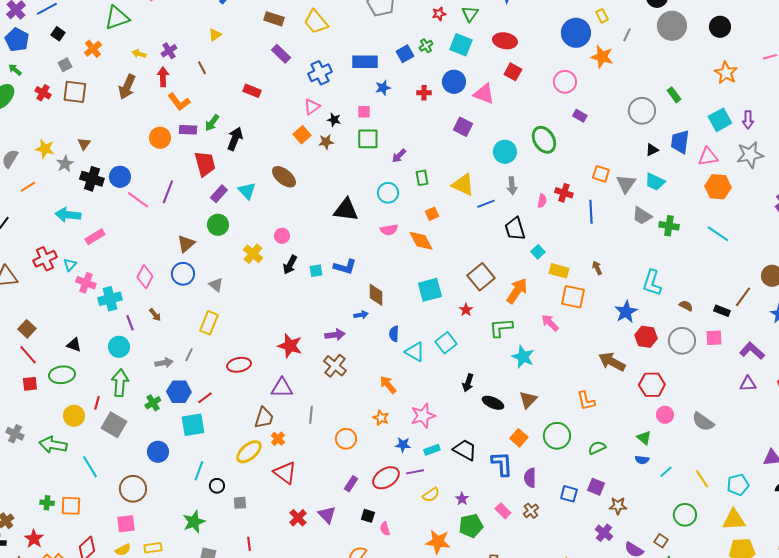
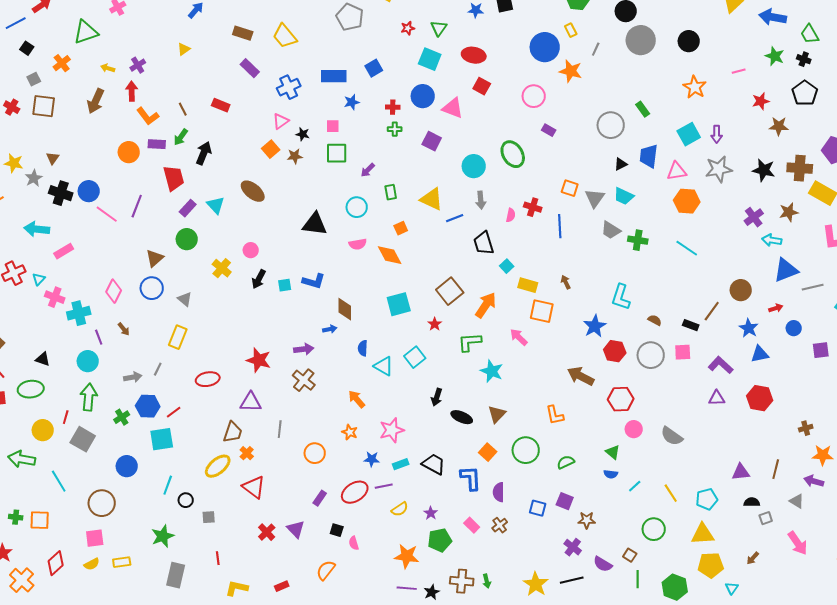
green cross: (426, 46) -> (395, 129), moved, turned 32
brown line: (202, 68) -> (183, 109), moved

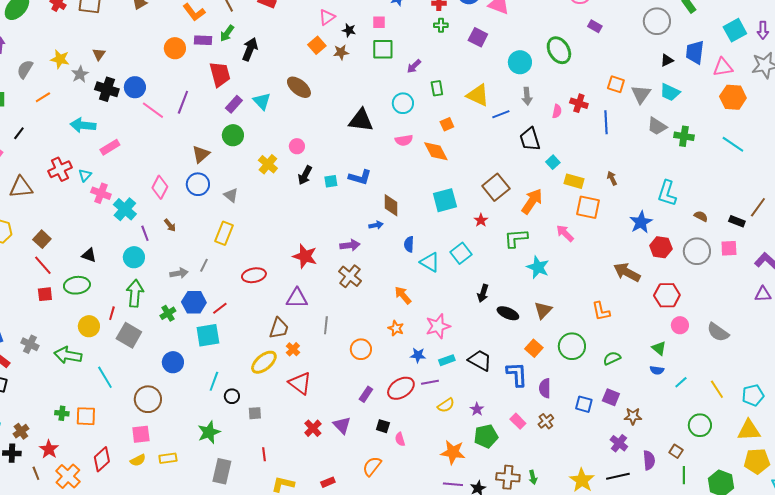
cyan cross: (79, 313) -> (125, 209), turned -35
purple semicircle: (603, 564) -> (649, 460), turned -126

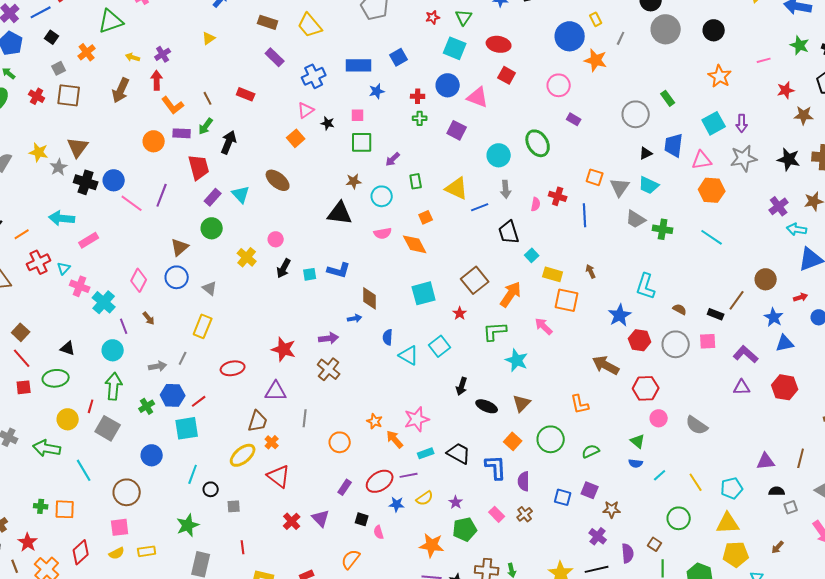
brown star: (341, 52) -> (354, 181), moved
brown triangle: (99, 54) -> (78, 147), size x1.6
orange line: (43, 97) -> (22, 234), moved
orange arrow: (403, 295) -> (395, 439), moved
blue star: (418, 355) -> (397, 504), moved

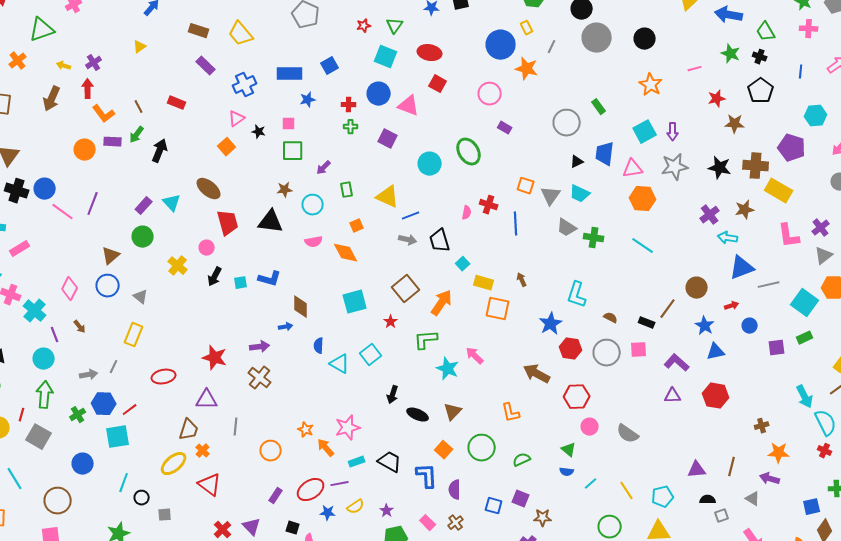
red trapezoid: (199, 167) -> (228, 223), moved
gray arrow: (506, 189) -> (408, 240), moved, turned -72
pink arrow: (544, 326) -> (475, 356), moved

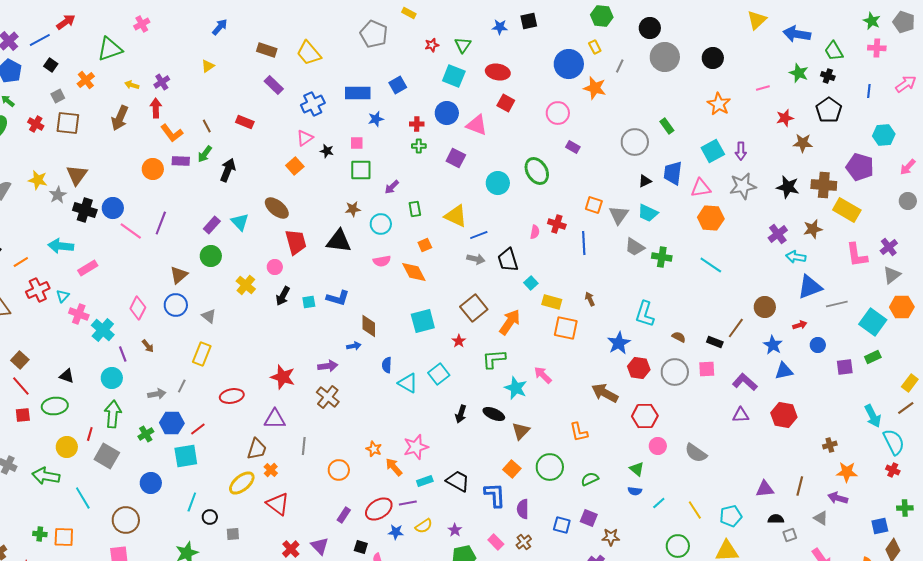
black ellipse: (418, 415) -> (494, 414), moved

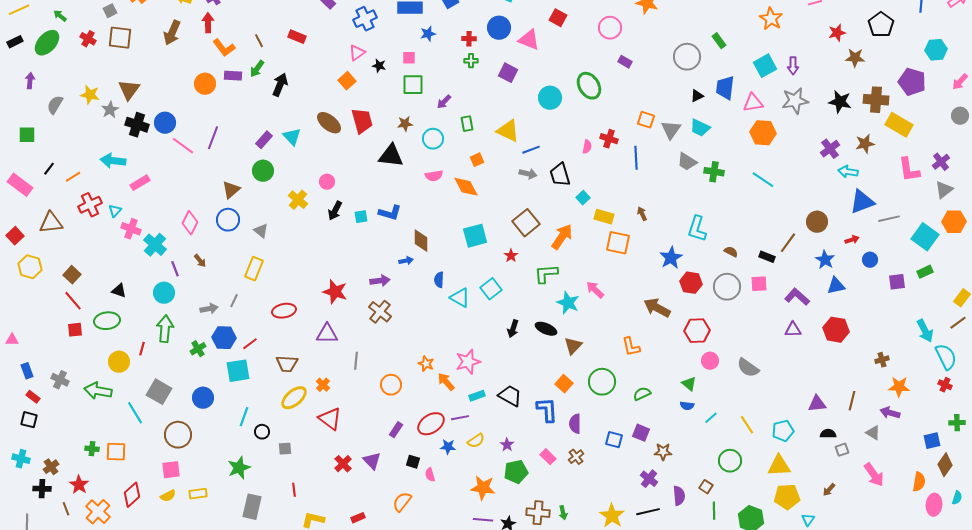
red trapezoid: (296, 242) -> (362, 121), moved
brown trapezoid: (257, 449) -> (287, 364), moved, turned 75
gray square: (107, 456) -> (159, 392), moved

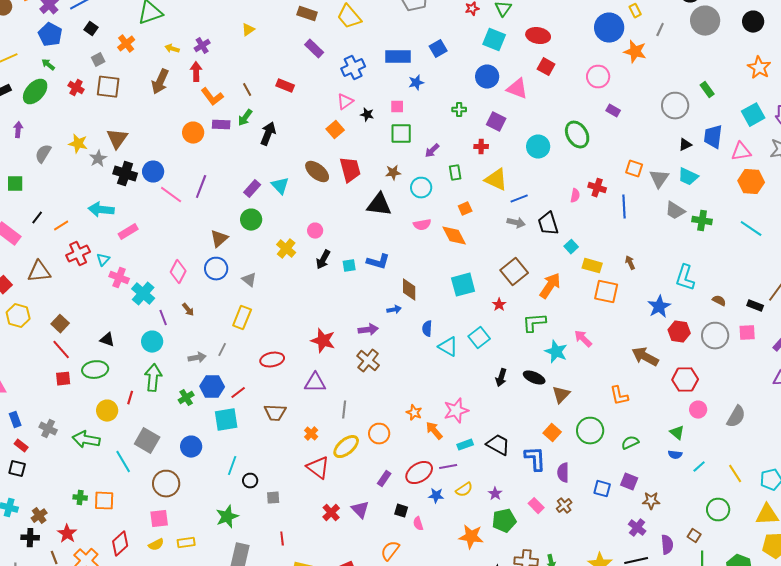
red cross: (469, 39) -> (481, 147), moved
gray semicircle: (748, 368) -> (736, 417), turned -95
yellow ellipse: (294, 398) -> (346, 447), moved

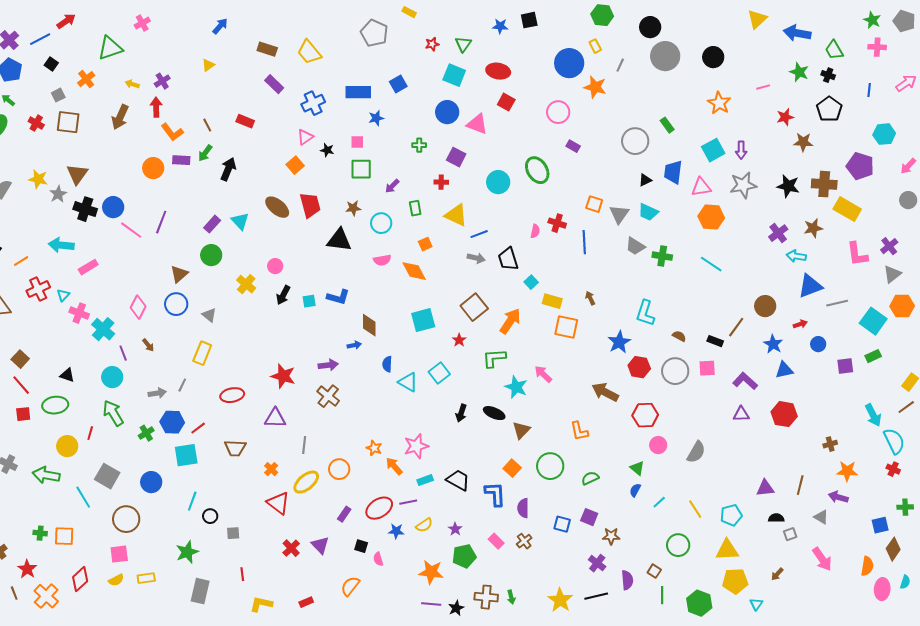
green arrow: (153, 378) -> (113, 413), turned -36
blue semicircle: (675, 455) -> (635, 490), turned 112

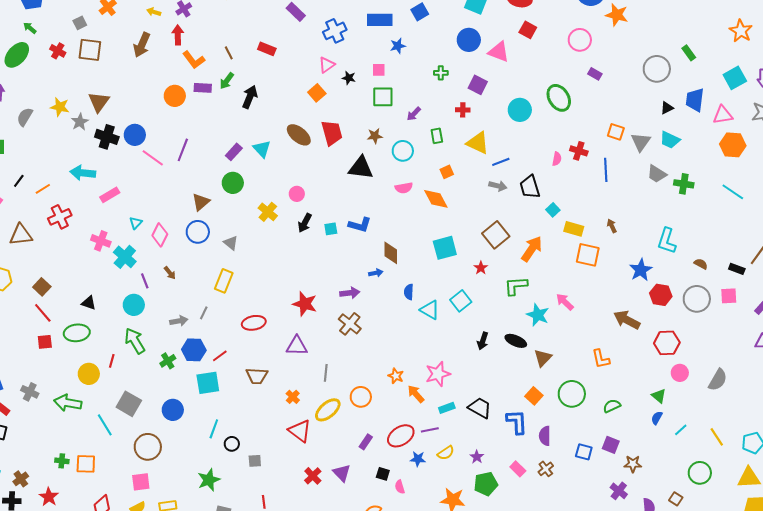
cyan triangle: (63, 295) -> (136, 223), moved

